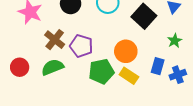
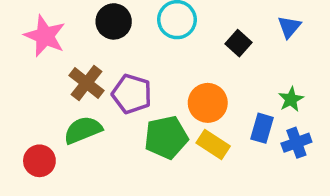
black square: (144, 16) -> (239, 43), size x0.6
green star: (175, 41) -> (291, 99), moved
red circle: (20, 67) -> (39, 161), moved

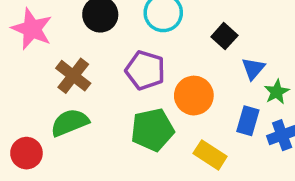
blue triangle: (289, 27) -> (253, 69), moved
purple pentagon: (132, 94) -> (145, 70), moved
yellow rectangle: (213, 145) -> (210, 155), moved

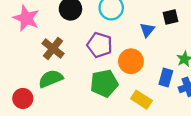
black square: (224, 36) -> (171, 17), moved, turned 35
blue triangle: (253, 69) -> (147, 30), moved

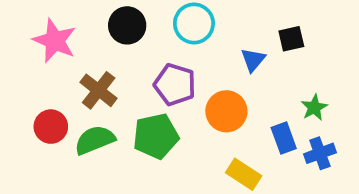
blue rectangle: (166, 78) -> (284, 138), turned -36
green pentagon: (104, 83) -> (156, 136), moved
red circle: (23, 98) -> (51, 127), moved

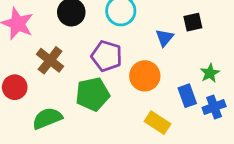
green semicircle: (95, 140) -> (47, 118), moved

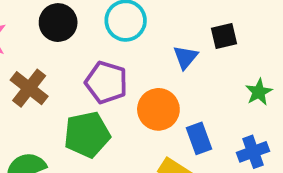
green star: (210, 73) -> (259, 92), moved
blue rectangle: (187, 96) -> (199, 138), moved

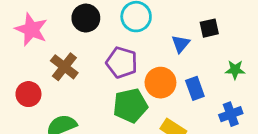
green star: (259, 92) -> (235, 70), turned 30
green pentagon: (87, 134) -> (130, 106), moved
blue rectangle: (199, 138) -> (195, 88), moved

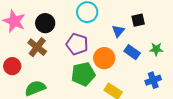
black circle: (86, 18) -> (45, 23), moved
blue rectangle: (195, 88) -> (132, 52), moved, turned -35

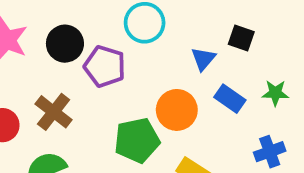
black square: (138, 20) -> (241, 38), turned 32
purple pentagon: (77, 44) -> (105, 66), moved
brown cross: (37, 47) -> (54, 112), moved

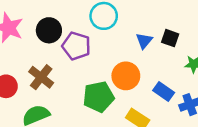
black square: (241, 38) -> (170, 38), moved
blue rectangle: (230, 99) -> (164, 92), moved

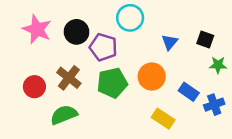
black square: (170, 38) -> (205, 40), moved
green pentagon: (98, 97) -> (112, 83), moved

